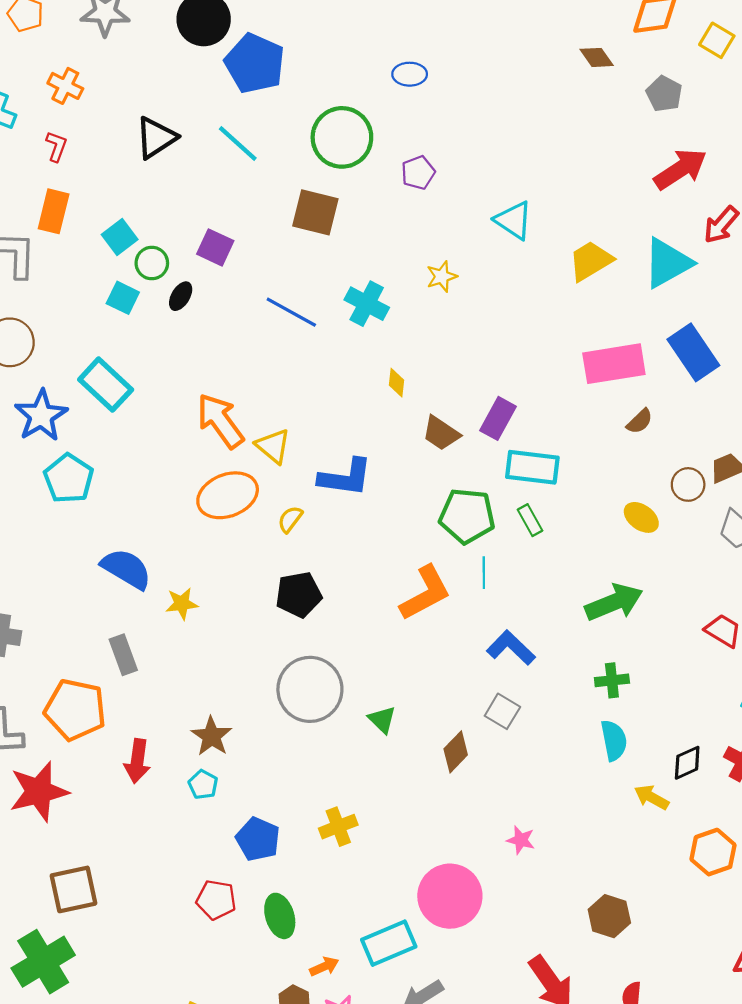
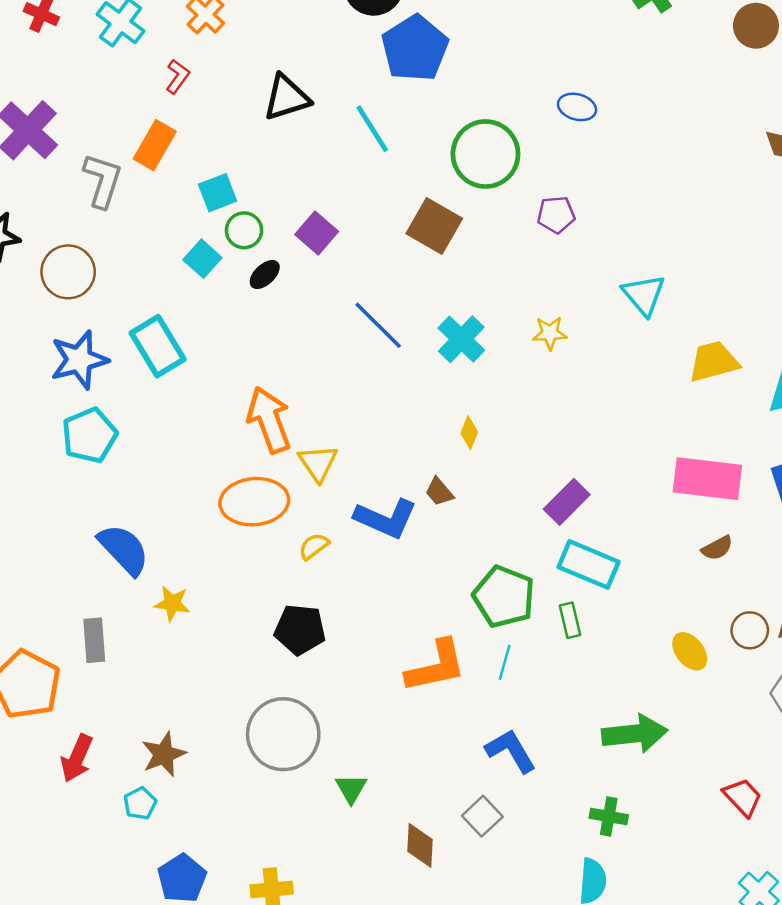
brown trapezoid: (441, 433) -> (439, 492), moved, size x0.7
brown diamond: (456, 752) -> (420, 845), turned -57

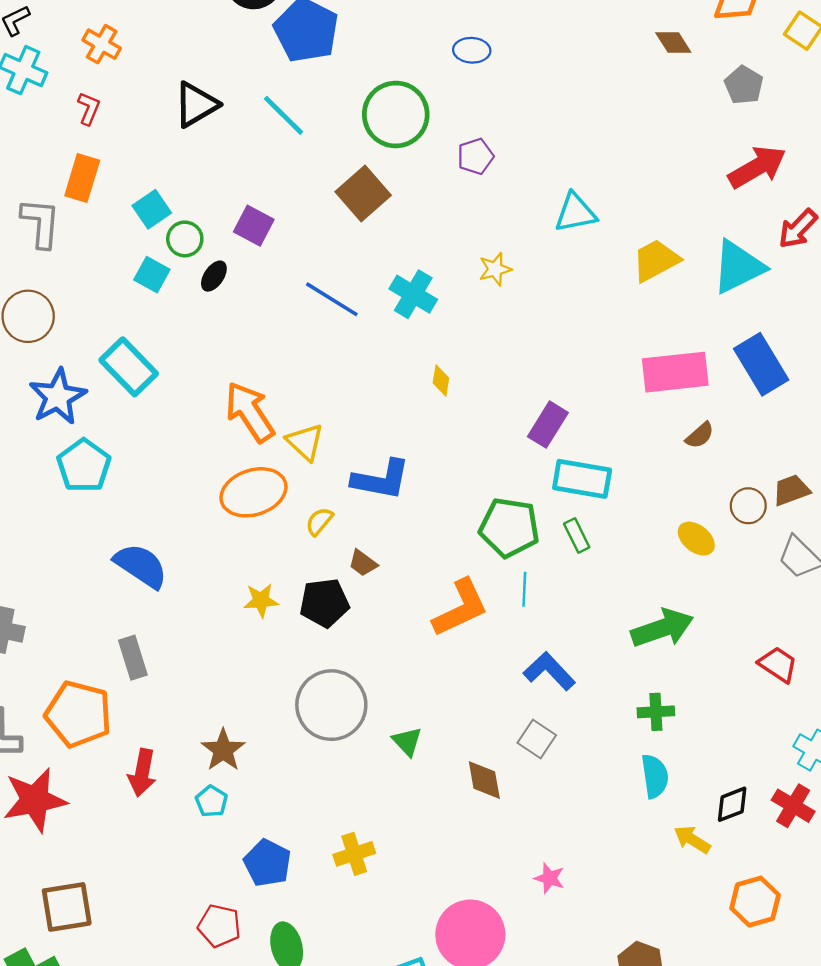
brown square: (434, 226) -> (363, 193), turned 32
cyan triangle: (644, 295) -> (575, 213), turned -48
brown trapezoid: (439, 492) -> (363, 563), moved
yellow star: (172, 603) -> (261, 600), moved

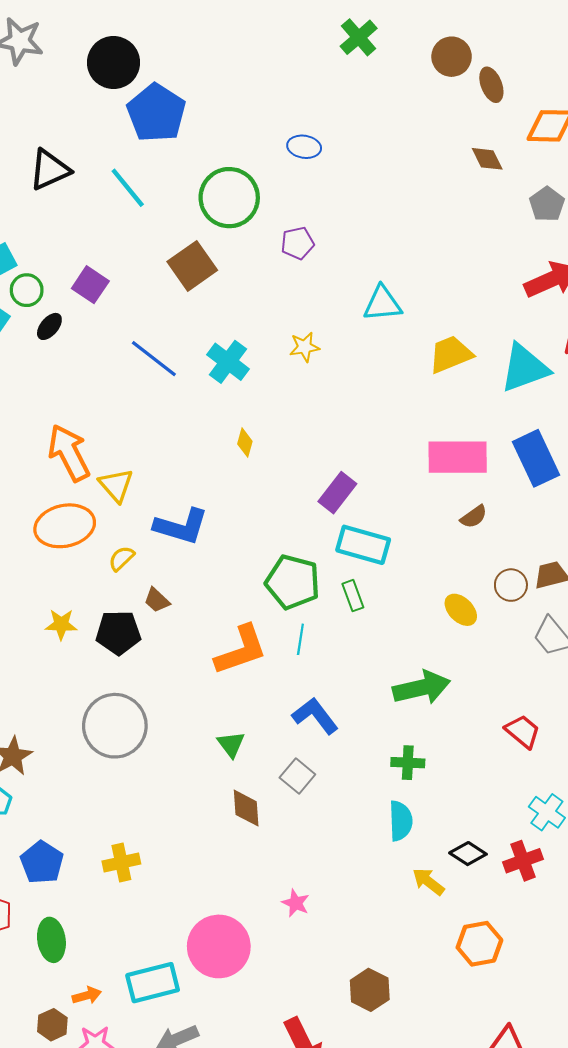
green triangle: (407, 741) -> (231, 744), moved
black diamond: (732, 804) -> (468, 854), turned 48
red cross: (793, 806) -> (523, 861), turned 33

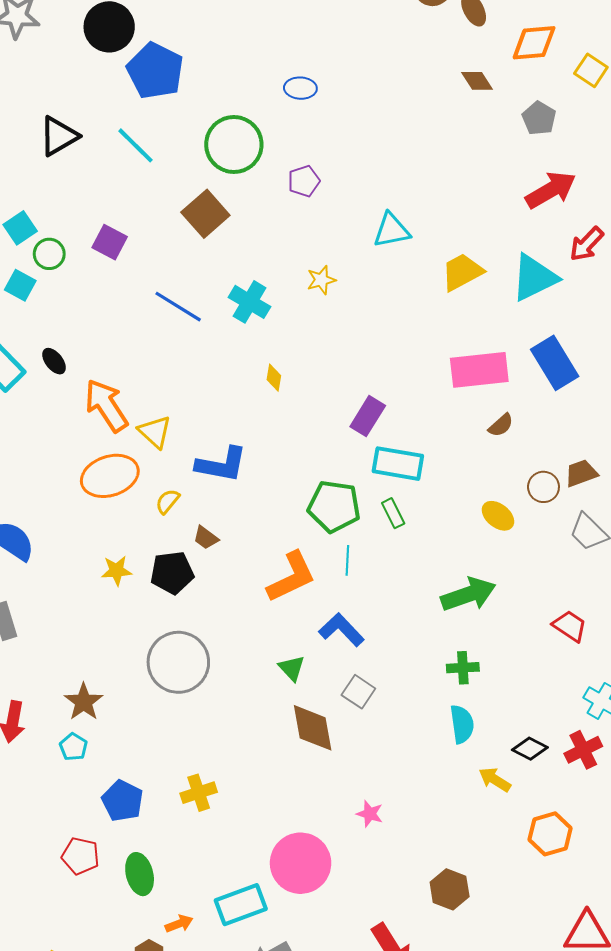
black ellipse: (49, 326) -> (54, 361), moved, turned -72
blue L-shape: (315, 716) -> (341, 630), moved
brown diamond: (246, 808) -> (313, 728), size x1.4

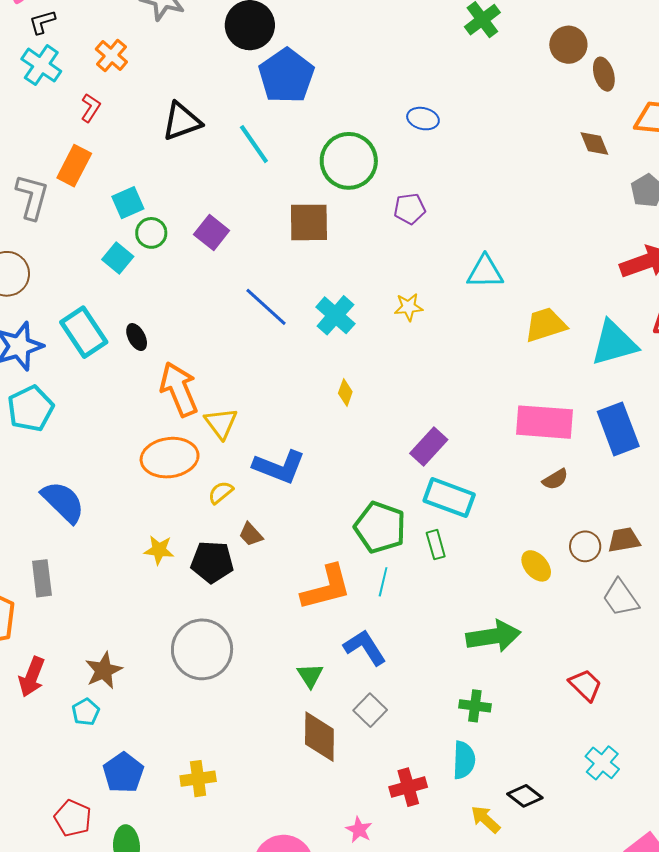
brown square: (205, 214) -> (309, 222), turned 30
red cross: (583, 750) -> (408, 787), moved

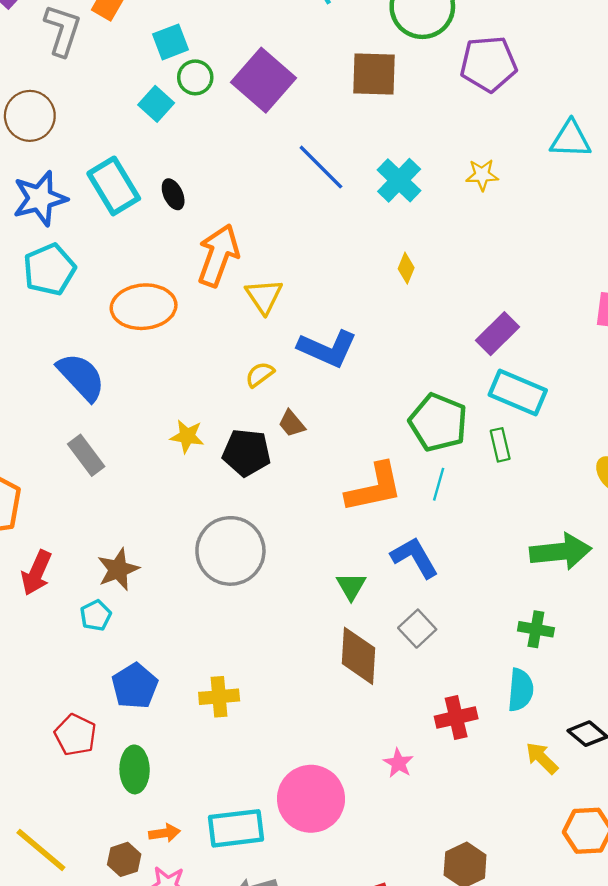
purple pentagon: (410, 209) -> (489, 64), size x1.6
purple square: (212, 233) -> (263, 80), size x1.6
orange arrow: (179, 389) -> (218, 255), turned 40
orange ellipse: (170, 458) -> (144, 307), moved
gray rectangle: (42, 578) -> (86, 455), moved, turned -33

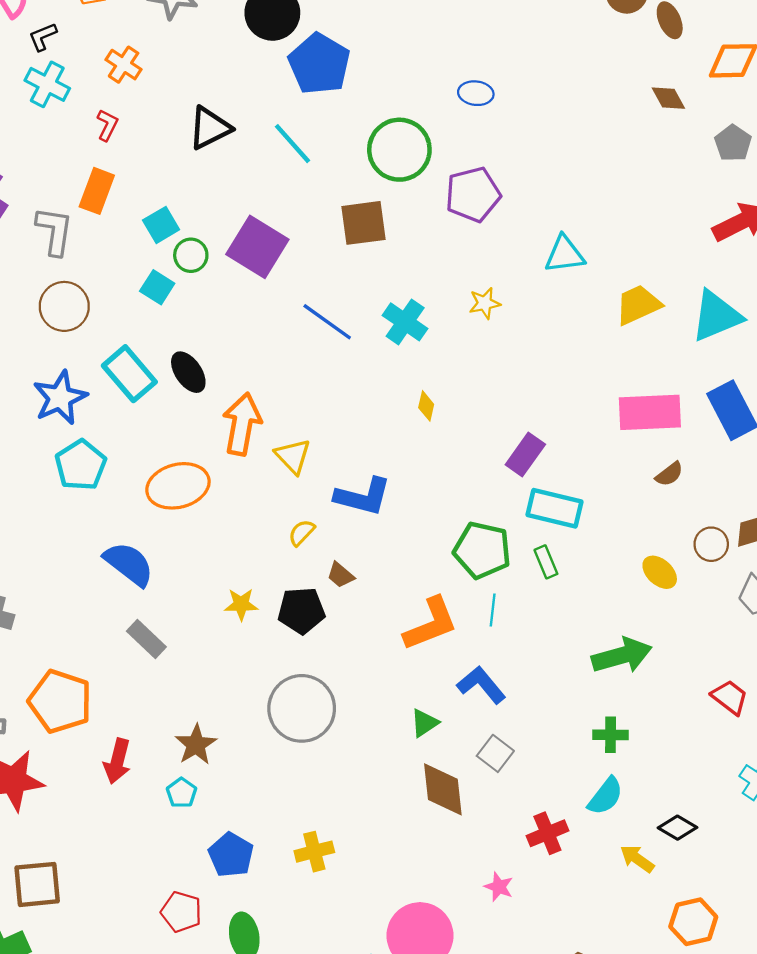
brown circle: (30, 116) -> (64, 306), moved
black ellipse: (173, 194) -> (188, 372), size x1.4
green triangle: (351, 586) -> (424, 723), turned 36
cyan semicircle: (521, 690) -> (605, 796), turned 42

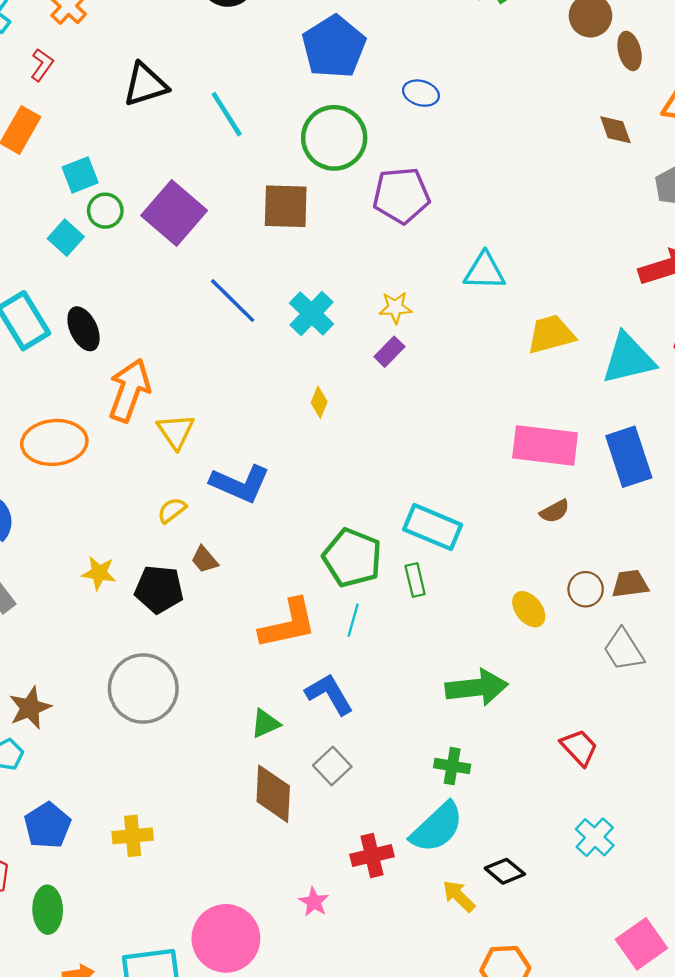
blue pentagon: (319, 64) -> (334, 47), moved
purple rectangle: (525, 455) -> (389, 352), moved, size x0.7
cyan semicircle: (605, 796) -> (437, 827), size x1.4

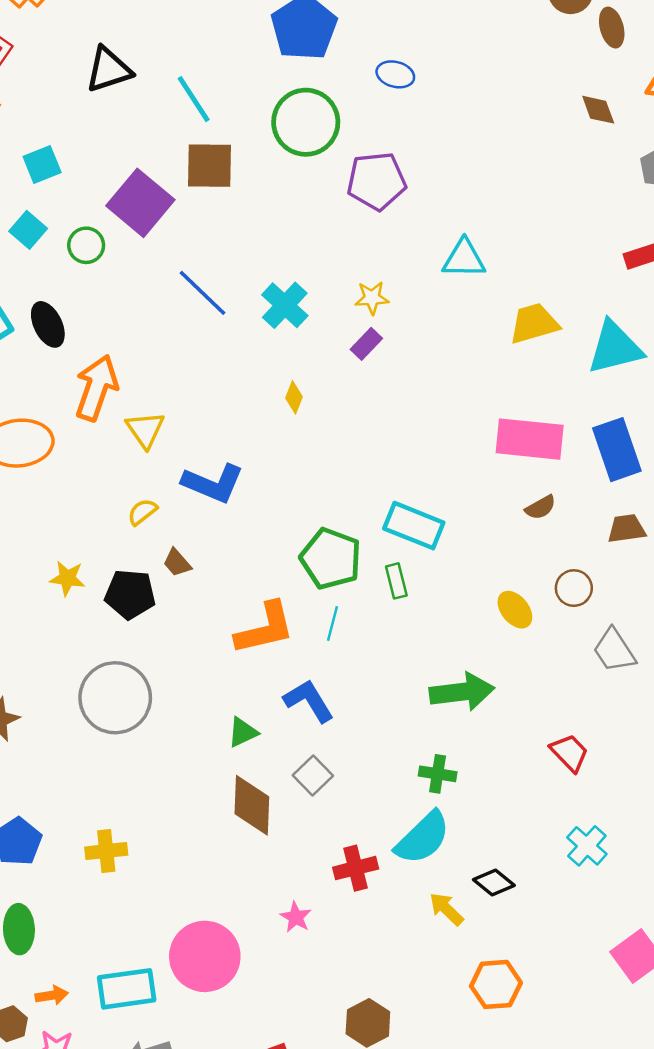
brown square: (286, 206) -> (210, 166), moved
green circle: (105, 211) -> (86, 245), moved
brown trapezoid: (630, 584) -> (627, 529), moved

